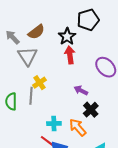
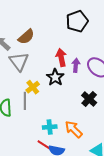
black star: (67, 36) -> (55, 77), moved
purple arrow: (81, 90) -> (76, 65), moved, turned 72
black cross: (91, 110) -> (89, 99), moved

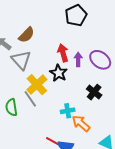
yellow cross: (33, 87) -> (37, 85), size x1.5
gray line: (25, 101) -> (30, 99), turned -30
cyan cross: (50, 127) -> (68, 111), moved

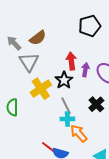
gray line: (30, 99) -> (66, 106), moved

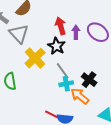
black cross: (96, 104) -> (89, 80), moved

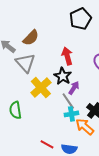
purple arrow: (76, 32) -> (74, 88), moved, turned 32
red line: (52, 114) -> (47, 144), moved

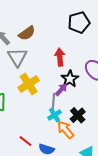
black star: (63, 76) -> (70, 79), moved
gray line: (68, 101) -> (53, 102), turned 30
cyan cross: (71, 114) -> (54, 115), turned -32

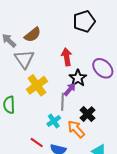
cyan cross: (54, 115) -> (54, 121), moved

